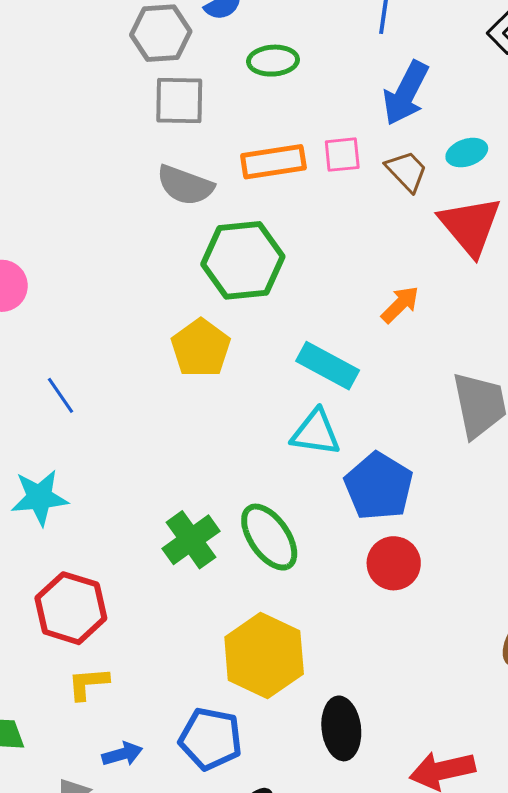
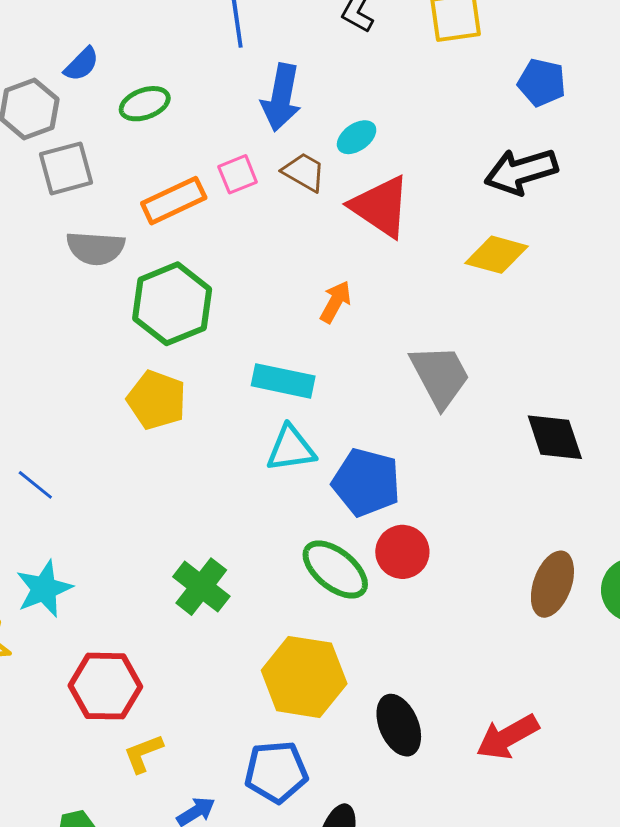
green ellipse: (269, 537) -> (335, 570), moved

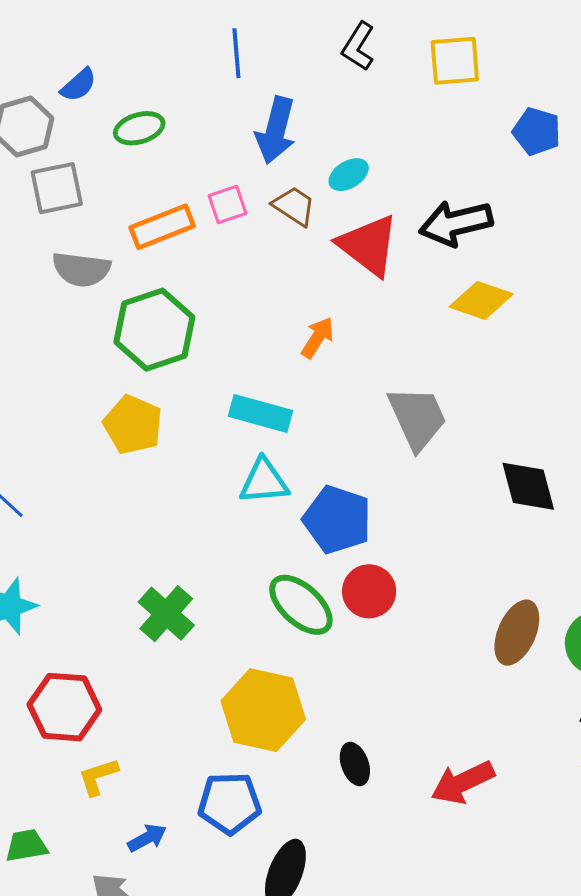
black arrow: (521, 171) -> (456, 223), moved
black ellipse: (399, 725) -> (355, 764), size x0.7

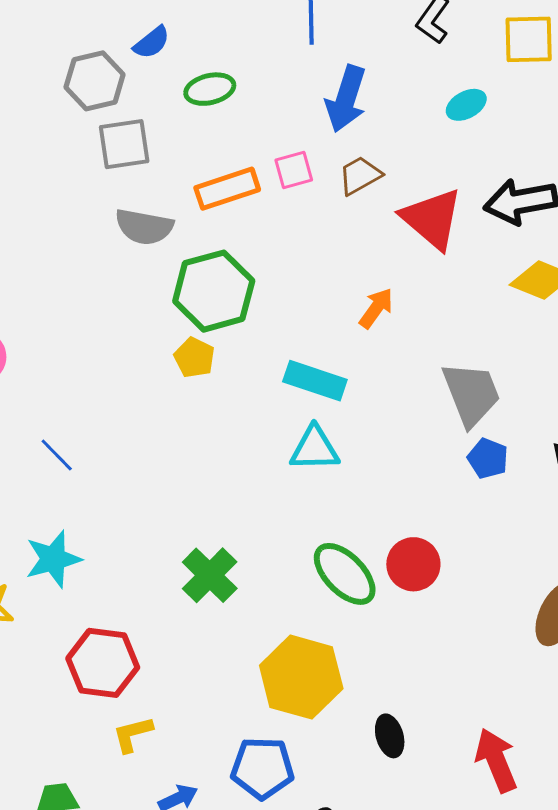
cyan ellipse: (349, 175) -> (466, 105), moved
brown trapezoid: (294, 206) -> (360, 175), turned -66
yellow pentagon: (133, 425) -> (194, 358), moved, size x0.7
blue pentagon: (337, 520) -> (488, 458), moved, size x0.6
red arrow: (463, 782) -> (496, 760), turned 90

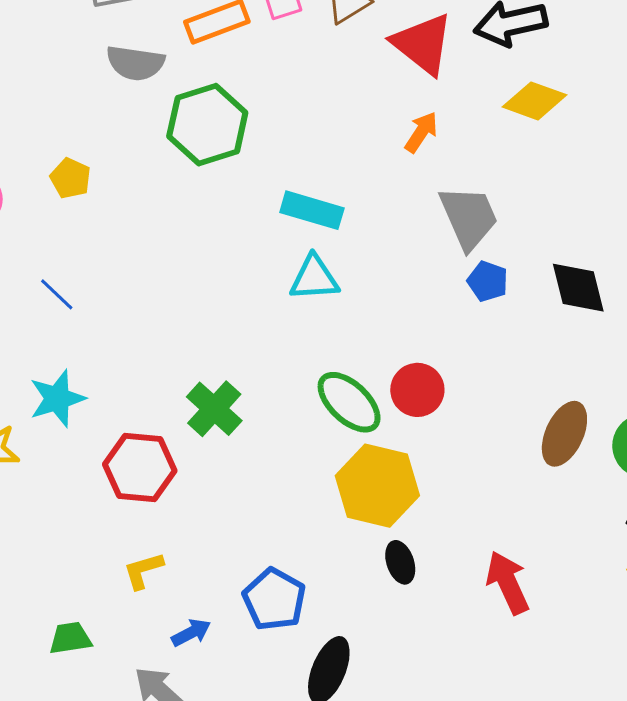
orange arrow: (376, 308) -> (421, 132), moved
yellow pentagon: (194, 358) -> (70, 178), moved
red hexagon: (103, 663) -> (140, 467), moved
yellow hexagon: (301, 677) -> (377, 486), moved
blue pentagon: (262, 768) -> (274, 599), turned 30

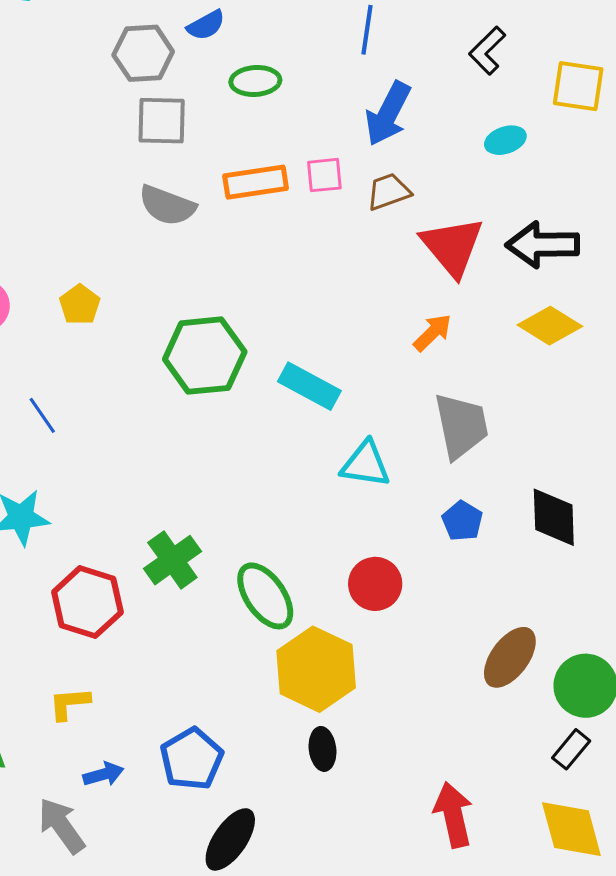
green hexagon: (207, 125) -> (205, 356), moved
cyan triangle: (314, 278) -> (366, 464), moved
blue pentagon: (488, 281) -> (462, 521), moved
green ellipse: (349, 402) -> (265, 596), moved
red arrow: (508, 583) -> (453, 815), moved

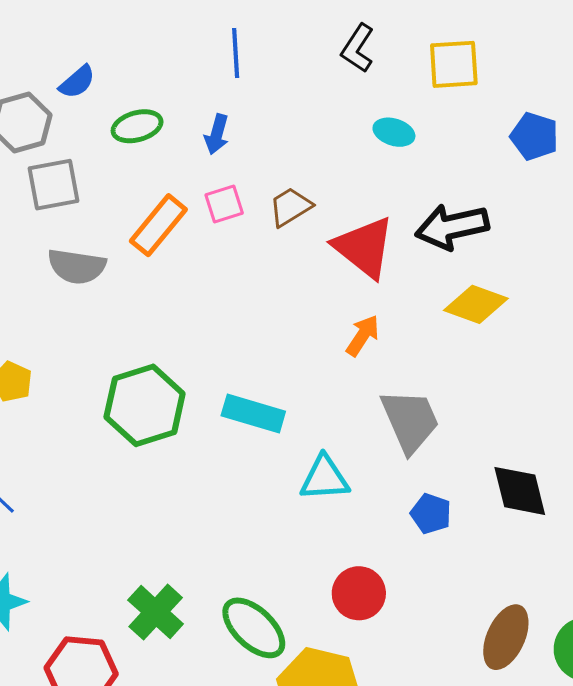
blue arrow: (388, 114) -> (217, 134), moved, size x0.6
cyan ellipse: (505, 140) -> (394, 132), turned 48
orange rectangle: (256, 182) -> (158, 225), turned -30

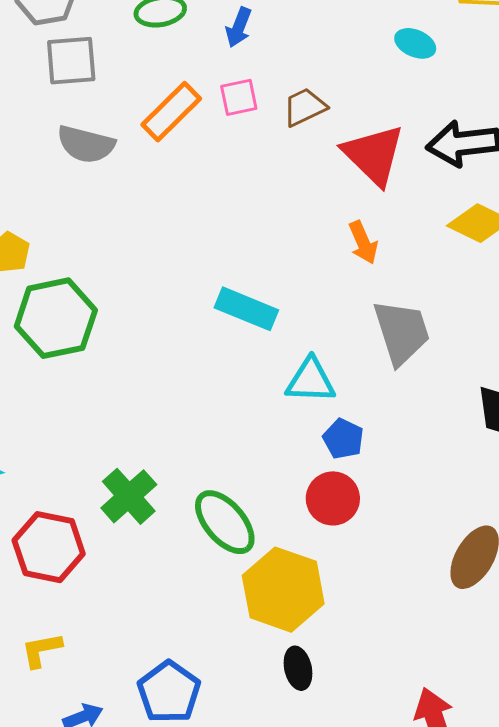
orange arrow: (363, 336) -> (363, 242), turned 117
green hexagon: (145, 405) -> (56, 318), moved
blue pentagon: (431, 514) -> (343, 439), moved

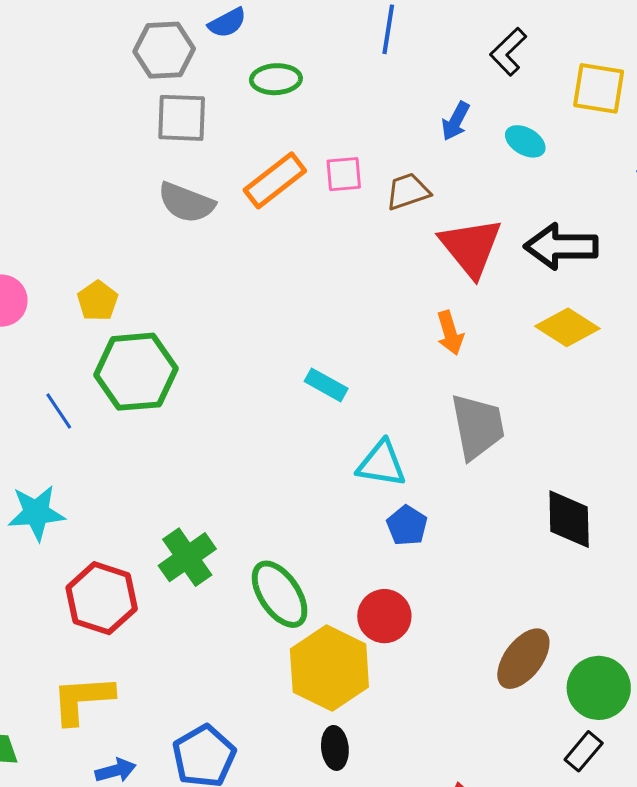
blue arrow: (239, 27) -> (456, 121), moved
cyan rectangle: (246, 309) -> (326, 385), size x0.7
red circle: (333, 498) -> (384, 616), moved
yellow L-shape: (42, 650) -> (82, 699), size x1.5

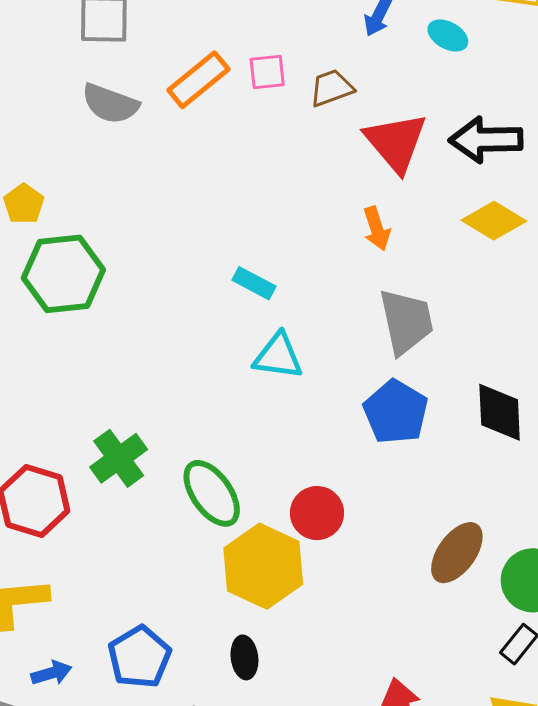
cyan triangle: (381, 464) -> (278, 356), moved
blue pentagon: (407, 526) -> (396, 412), moved, size x1.6
black ellipse: (335, 748) -> (244, 657), moved

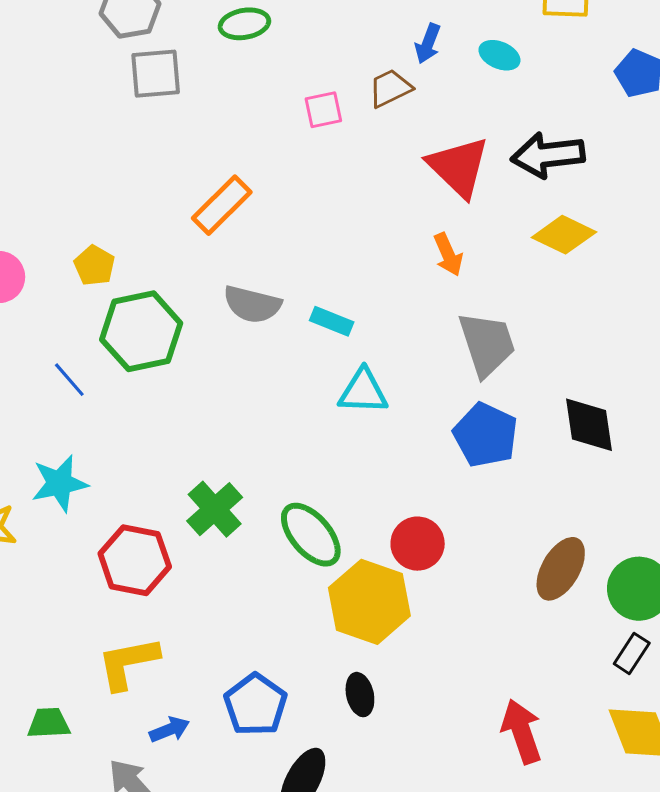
orange rectangle: (198, 80) -> (222, 205), moved
brown trapezoid: (332, 88) -> (390, 88), moved
gray semicircle: (110, 104) -> (252, 304), moved

